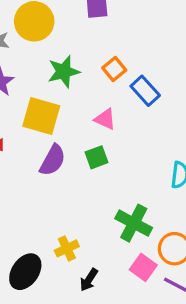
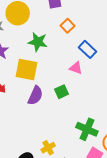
orange square: (114, 69) -> (68, 26), moved
green star: (64, 72) -> (38, 42), turned 30
pink triangle: (105, 119) -> (76, 68), moved

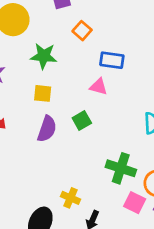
blue rectangle: (88, 49) -> (112, 60), turned -30
yellow square: (26, 70) -> (43, 93), moved, size x0.6
yellow cross: (48, 148) -> (70, 198), turned -32

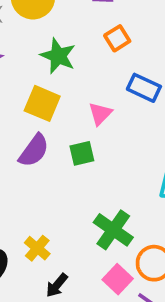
pink triangle: (99, 87) -> (100, 114), moved, turned 42
yellow square: (43, 93) -> (42, 103), size x1.4

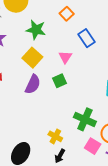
blue rectangle: (144, 88) -> (87, 38), turned 42
yellow square: (42, 103) -> (32, 58), turned 30
yellow cross: (37, 248) -> (55, 136), moved

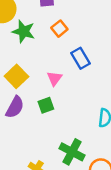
green star: (36, 30) -> (24, 31), moved

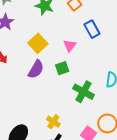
green cross: (72, 152) -> (84, 92), moved

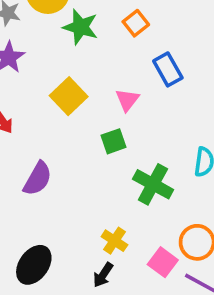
purple semicircle: (36, 69) -> (38, 179), moved
yellow cross: (53, 122) -> (114, 241), moved

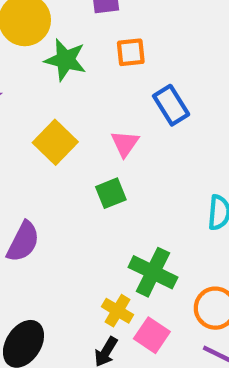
orange square: (136, 23) -> (131, 52), turned 35
green cross: (153, 184) -> (153, 272), moved
pink square: (163, 262) -> (152, 335), moved

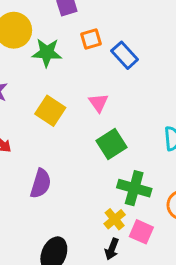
blue rectangle: (171, 105) -> (125, 55), moved
green square: (111, 193) -> (111, 144), moved, size x1.4
yellow cross: (118, 311) -> (115, 219), turned 30

